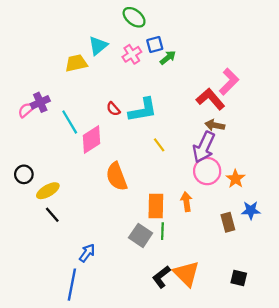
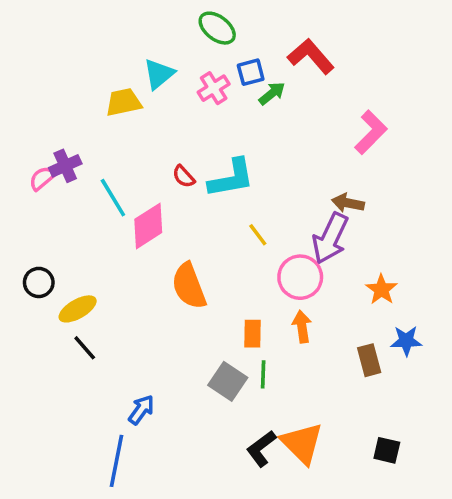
red L-shape: (210, 99) -> (311, 56), moved
pink circle: (207, 171) -> (300, 277), moved
orange rectangle: (156, 206) -> (253, 334), size x0.7

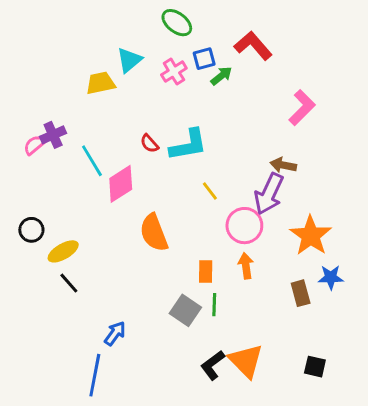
orange star: (381, 290) -> (311, 236), size x1.6

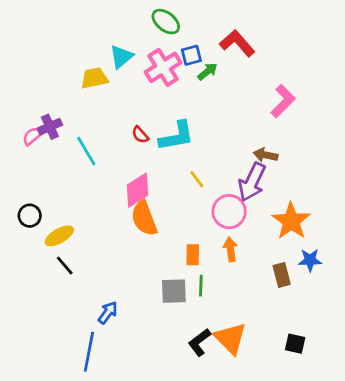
pink cross: (174, 72) -> (163, 67), size x1.5
pink diamond: (121, 184) -> (137, 190), moved
gray square: (185, 310) -> (174, 291), turned -36

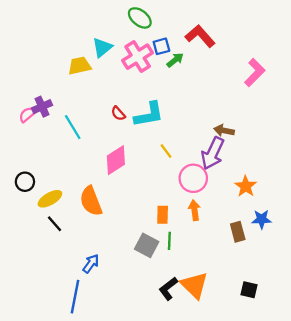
pink L-shape: (283, 101) -> (255, 73), moved
orange semicircle: (144, 218) -> (91, 201), moved
orange star: (291, 221) -> (246, 186), size x0.7
gray square: (174, 291) -> (147, 245), turned 30

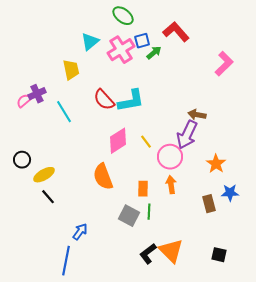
yellow trapezoid: (80, 66) -> (71, 70), moved, turned 90
red semicircle: (118, 113) -> (104, 100), size x1.6
yellow line: (166, 151) -> (146, 142), moved
pink diamond: (116, 160) -> (118, 141), moved
orange semicircle: (91, 201) -> (103, 177), moved

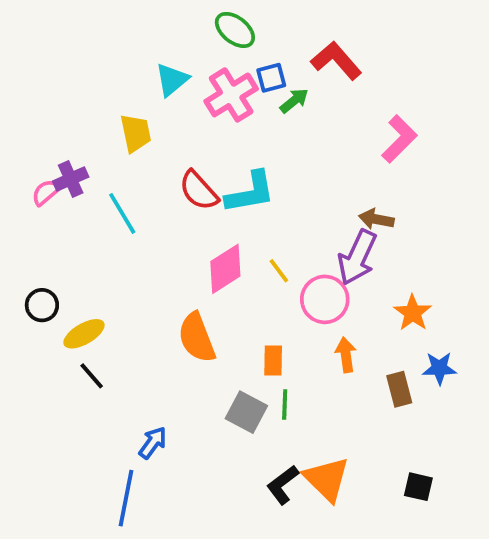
pink L-shape: (224, 64) -> (399, 139), moved
orange arrow: (171, 185) -> (346, 355), moved

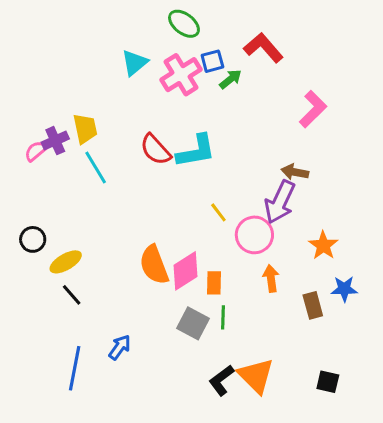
yellow trapezoid: (136, 133) -> (85, 129), moved
pink diamond: (225, 269) -> (186, 271), moved
blue line: (126, 498) -> (75, 368), moved

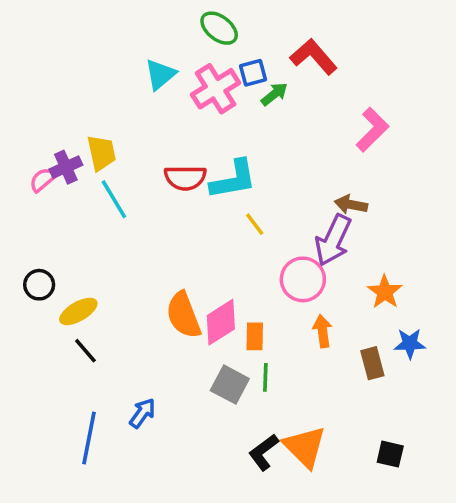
red semicircle: (156, 150) -> (185, 178), turned -48
yellow line: (218, 212) -> (255, 224), moved

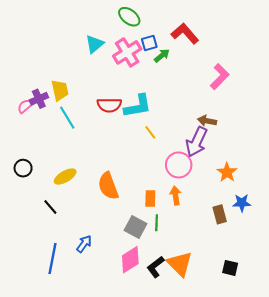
yellow ellipse: (78, 311) -> (65, 177), moved
pink diamond: (221, 322) -> (130, 260), moved
orange arrow: (322, 331) -> (176, 195), moved

